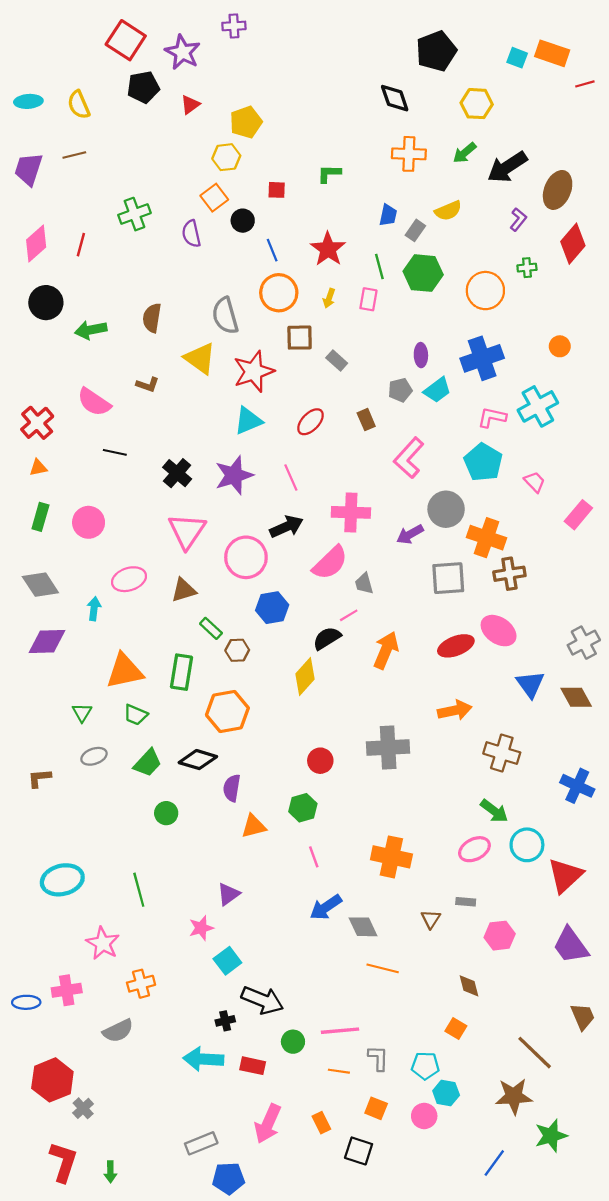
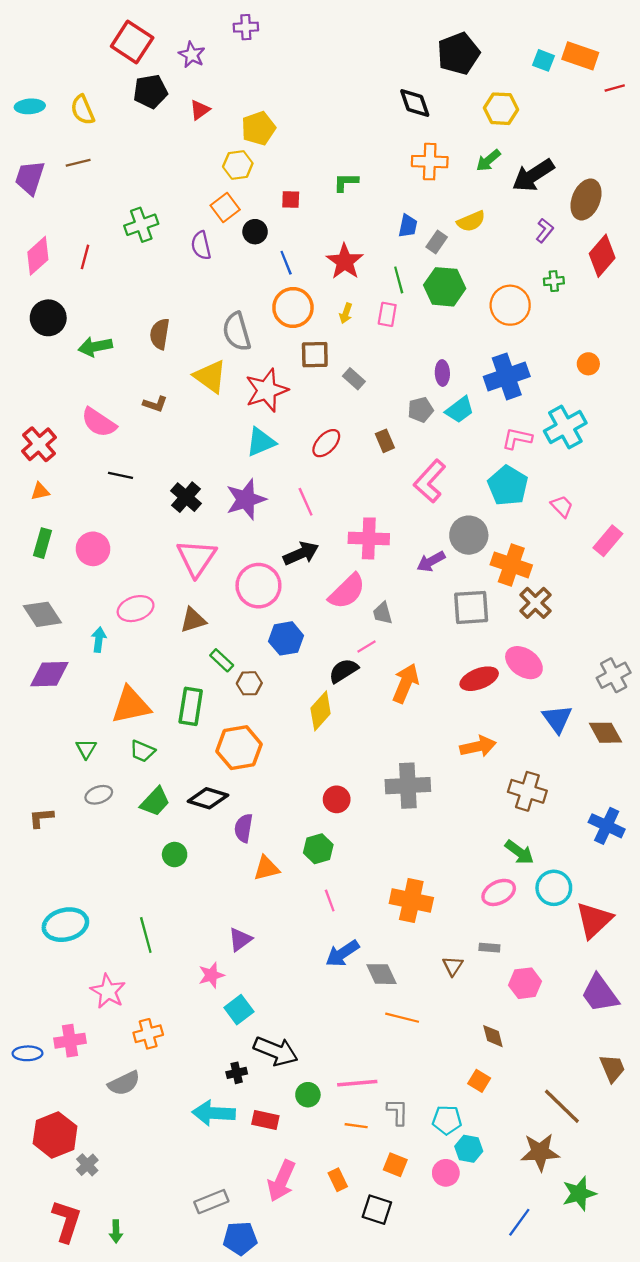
purple star: (183, 52) -> (192, 55), size x0.7
brown cross: (509, 574) -> (535, 603), turned -36

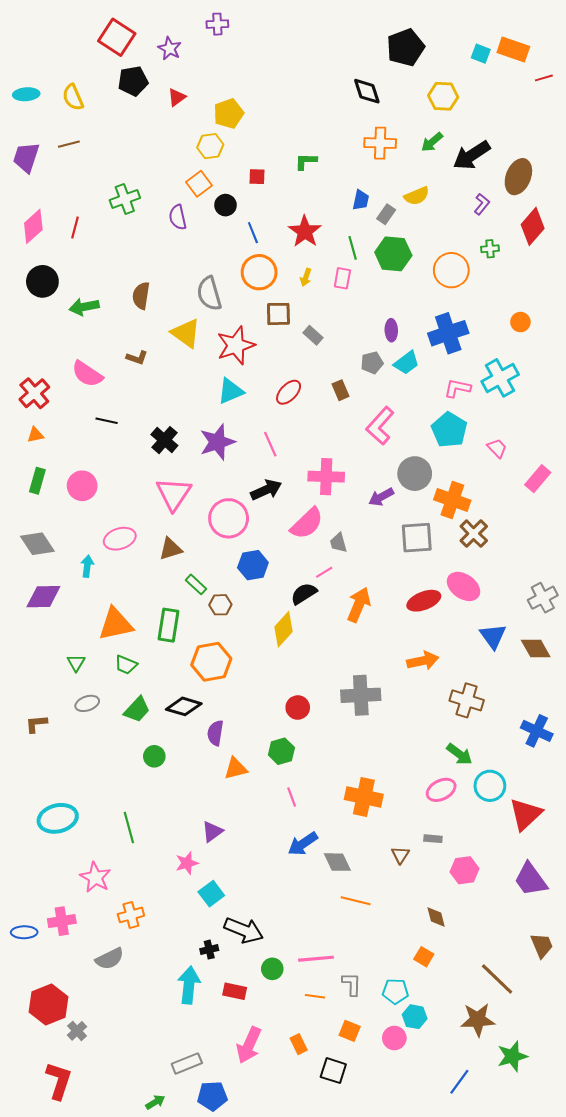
cyan arrow: (214, 1113) -> (189, 985), turned 93
green arrow: (116, 1231) -> (155, 1102), moved, turned -120

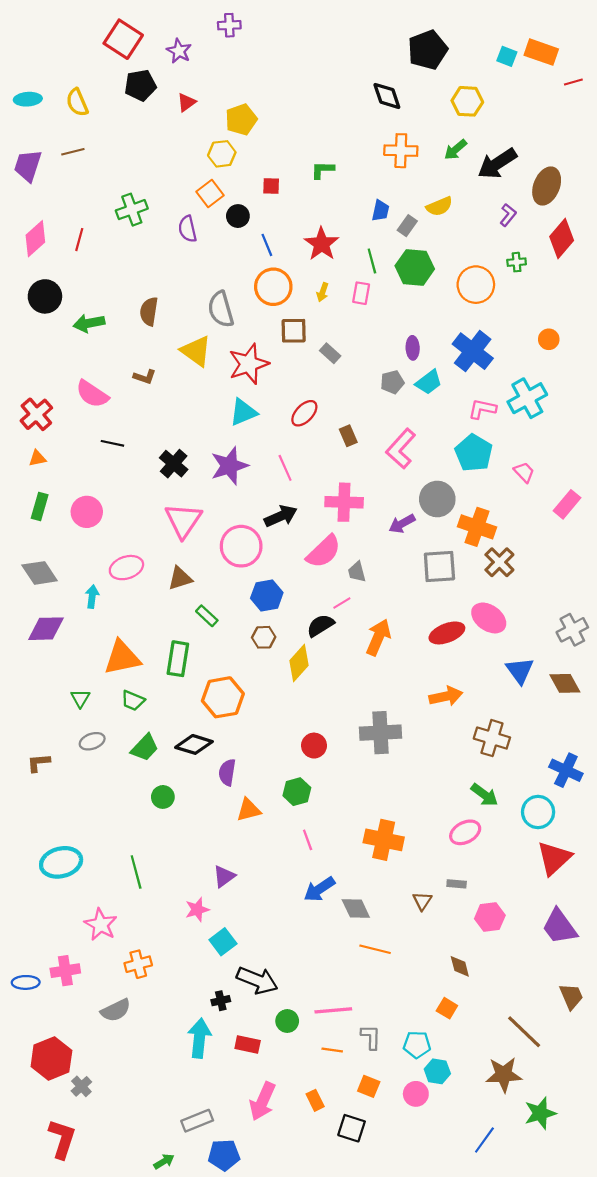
blue cross: (448, 333) -> (473, 351), turned -33
brown rectangle: (340, 390) -> (348, 436), moved
brown hexagon: (220, 605) -> (264, 637), moved
cyan circle: (490, 786) -> (538, 812), moved

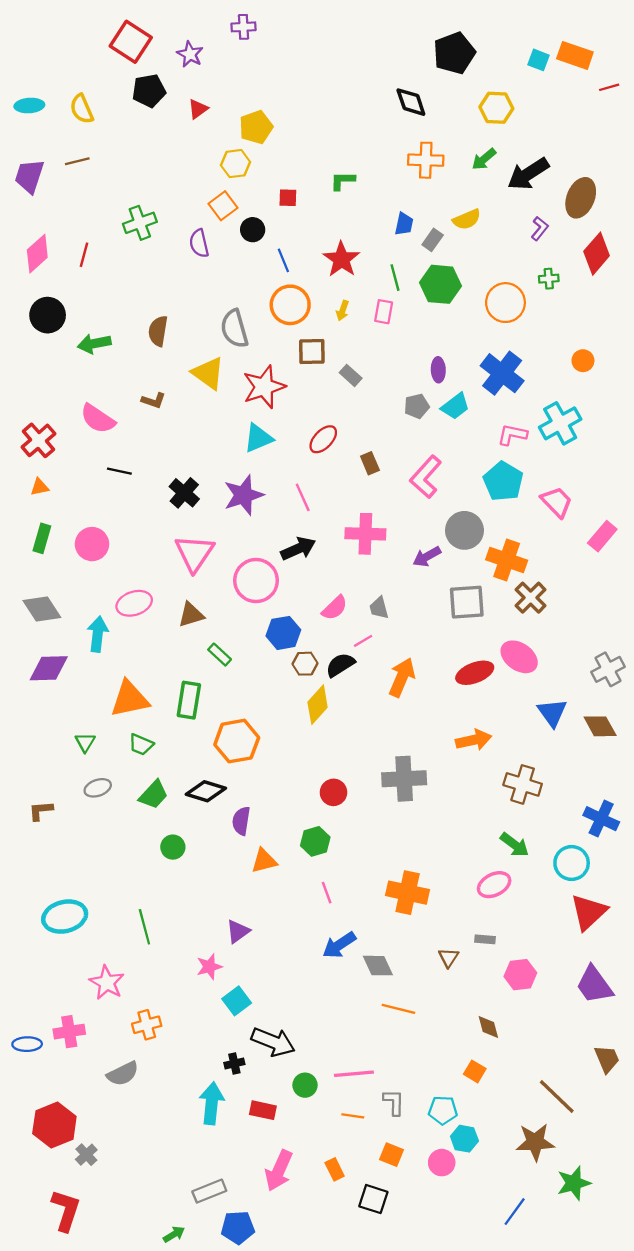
pink trapezoid: (524, 472) -> (557, 502), size x1.4
pink semicircle: (324, 552) -> (335, 608), moved, size x0.7
cyan arrow: (92, 597) -> (98, 634), size x1.4
brown hexagon: (264, 637) -> (305, 664), moved

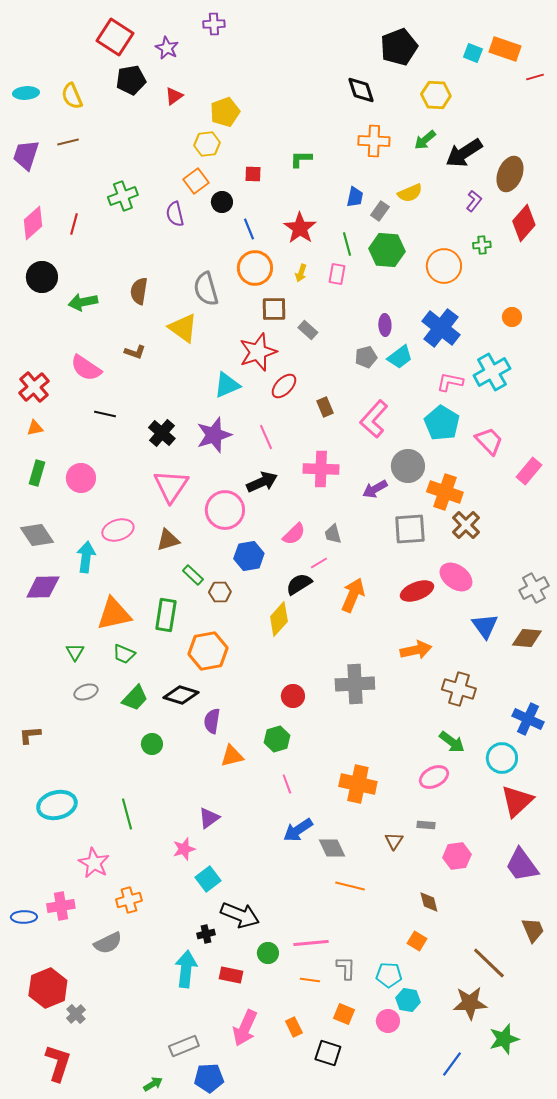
red star: (264, 387) -> (258, 352), moved
brown hexagon: (305, 664) -> (220, 592), moved
brown diamond: (600, 726) -> (527, 638), turned -56
brown L-shape: (41, 811) -> (30, 735), moved

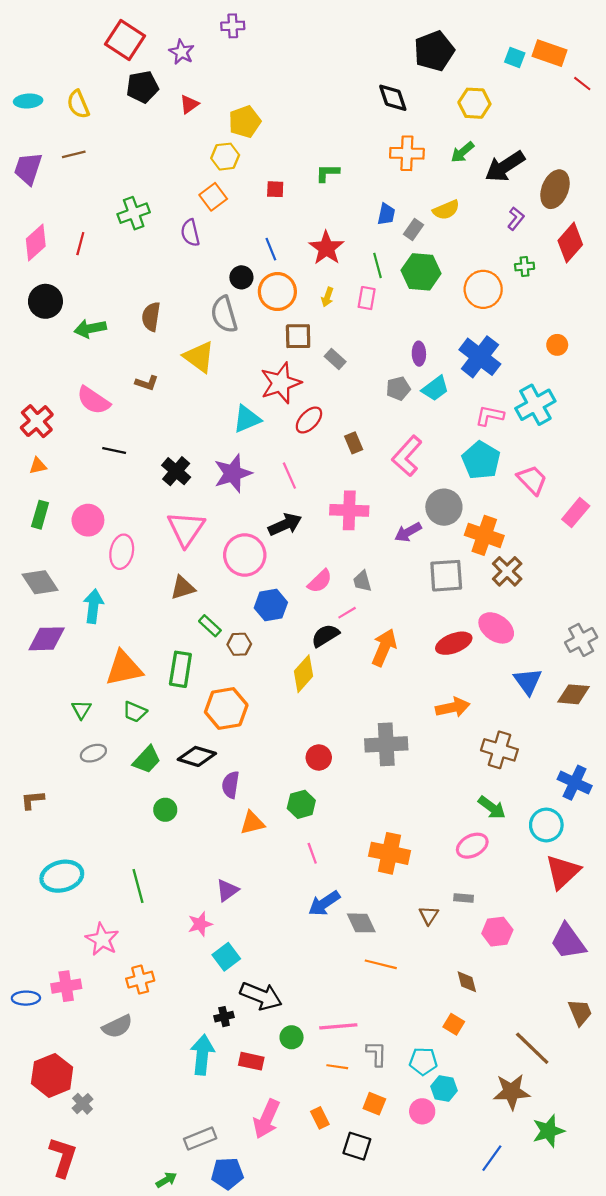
red line: (535, 77) -> (582, 84), turned 54
black circle: (222, 202) -> (241, 277), moved
pink ellipse: (118, 530) -> (122, 552), moved, turned -60

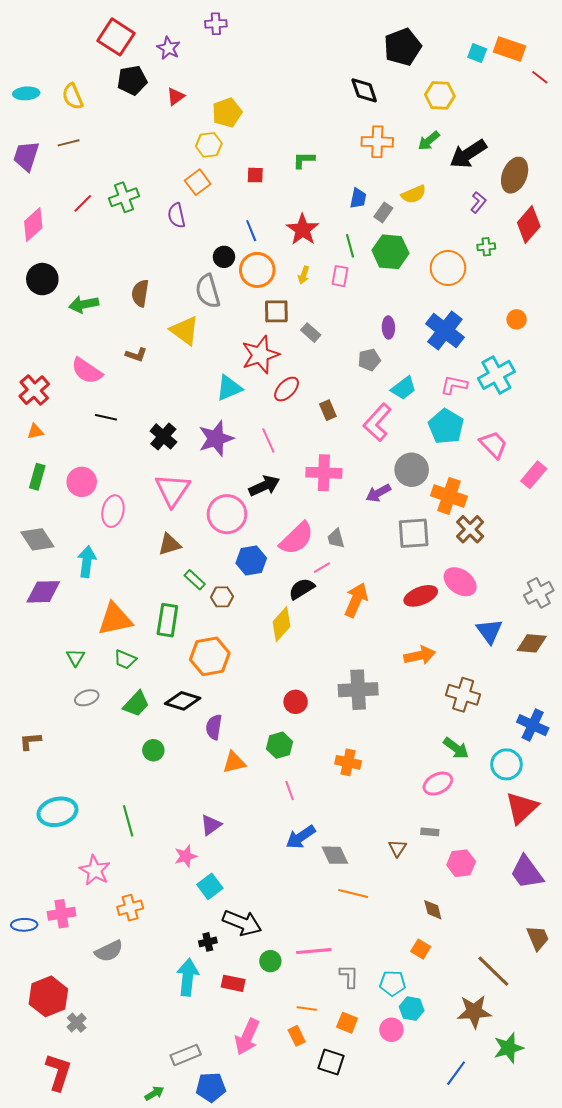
red line: (80, 244) -> (83, 203), moved, turned 30
cyan trapezoid: (435, 388) -> (404, 388), moved
pink semicircle: (320, 581) -> (297, 538), size x1.5
orange cross: (390, 853) -> (348, 762), moved, size x0.7
orange line: (337, 1067) -> (307, 1009), moved

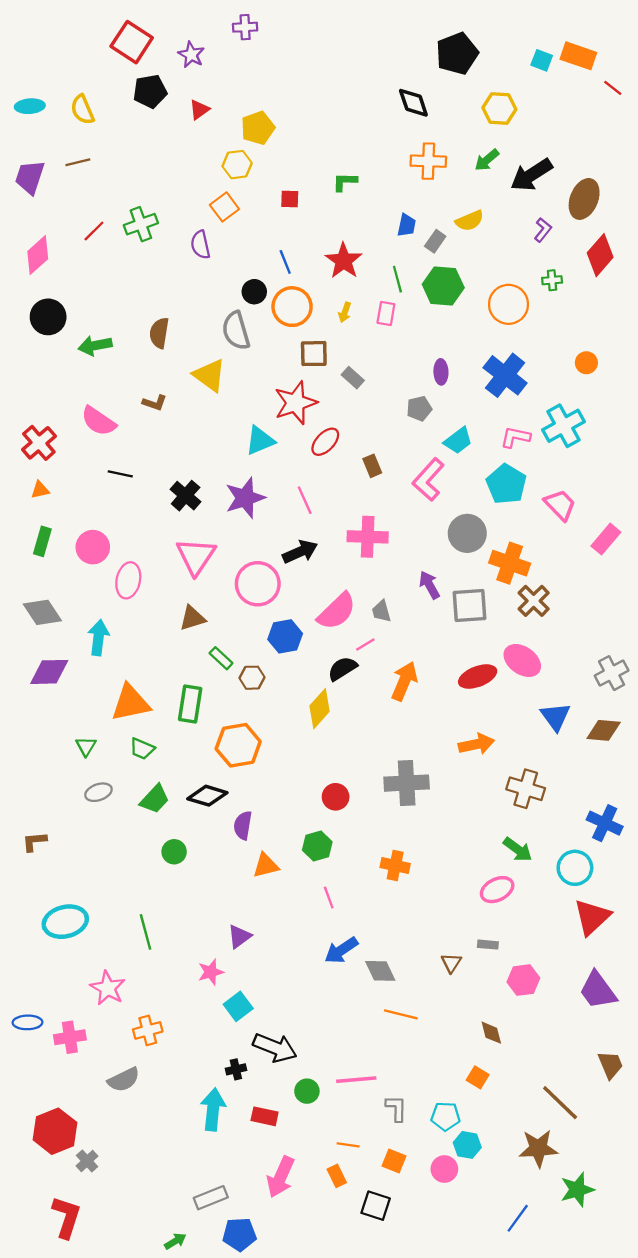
purple arrow: (378, 493) -> (429, 585), moved, turned 90
blue ellipse: (24, 925) -> (27, 1022), moved

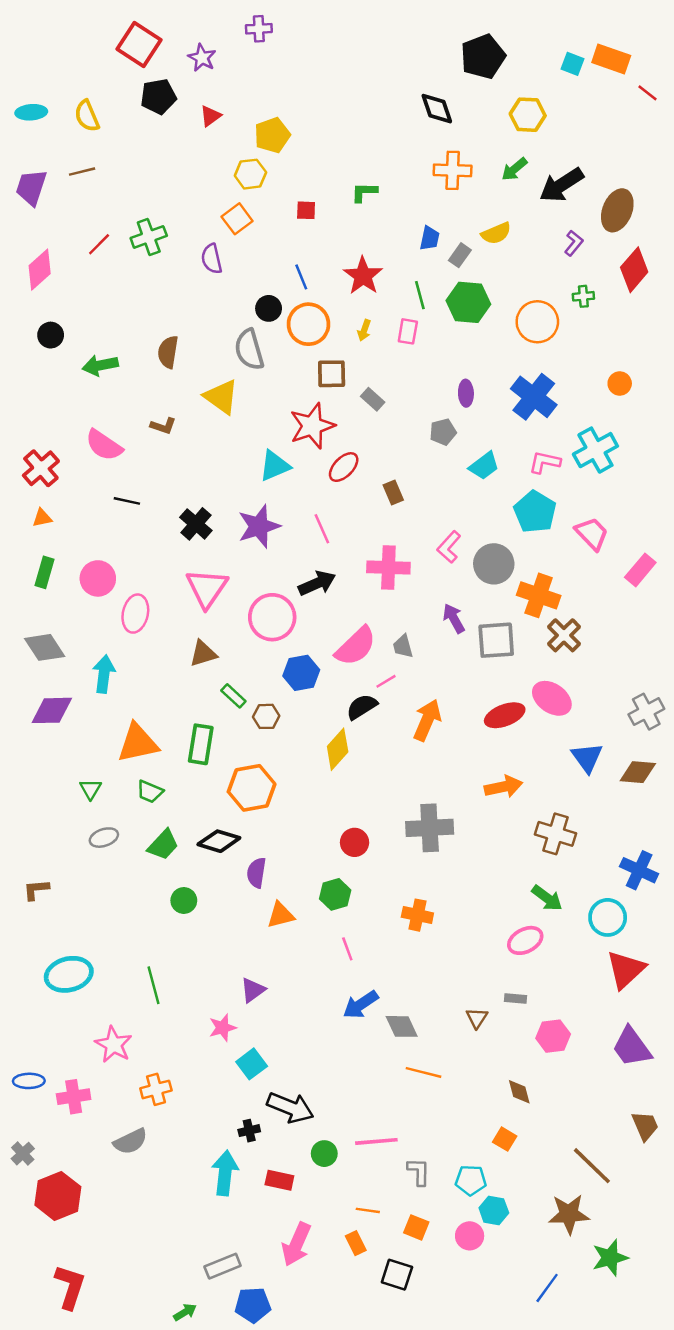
black circle: (48, 317) -> (51, 335), size x0.7
pink L-shape: (428, 480) -> (449, 547), moved, size x0.7
gray cross: (87, 1161) -> (23, 1154), moved

